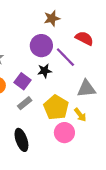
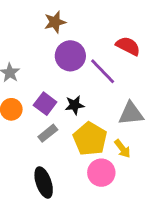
brown star: (52, 18) -> (55, 22), moved
black star: (45, 71) -> (75, 105), moved

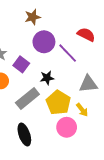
purple square: (45, 104) -> (21, 64), moved
gray rectangle: (48, 133) -> (27, 98), size x1.6

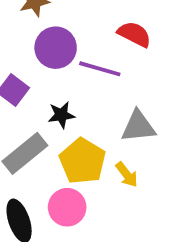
purple line: (68, 53) -> (100, 69), turned -30
pink circle: (67, 127) -> (67, 207), moved

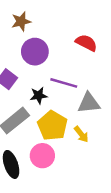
purple line: (100, 69) -> (64, 83), moved

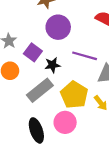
black star: (39, 95) -> (52, 65), moved

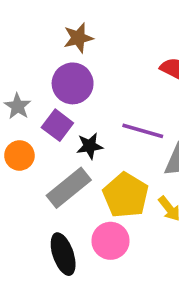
purple circle: (58, 27) -> (73, 83), moved

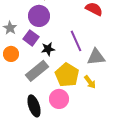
purple line: (143, 131) -> (76, 41), turned 50

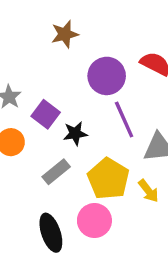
purple circle: (39, 16) -> (107, 76), moved
gray rectangle: (37, 71) -> (56, 172), size x0.7

